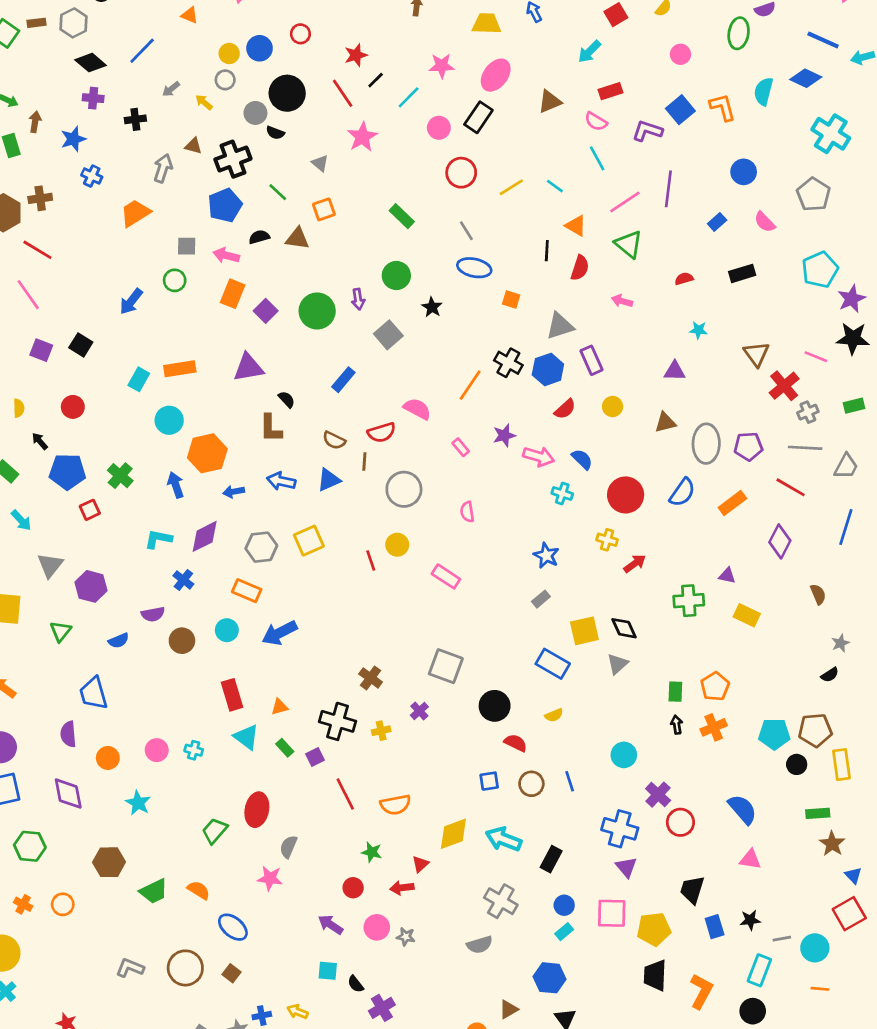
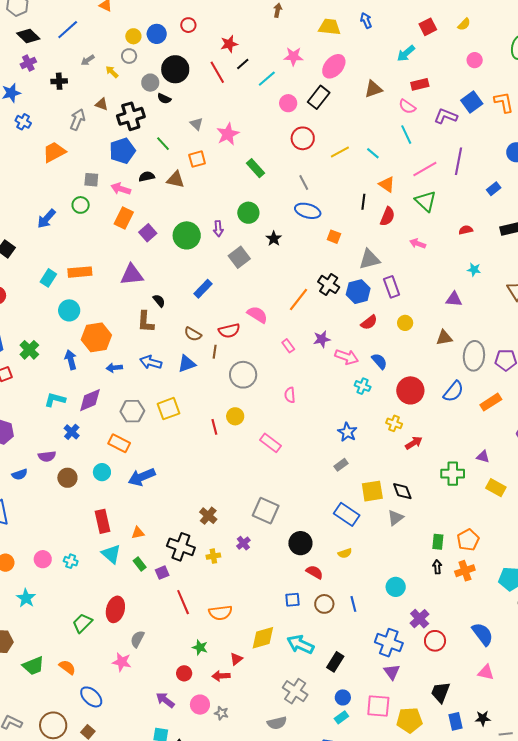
purple cross: (93, 98) -> (28, 63), turned -35
pink star: (362, 137) -> (228, 134), moved

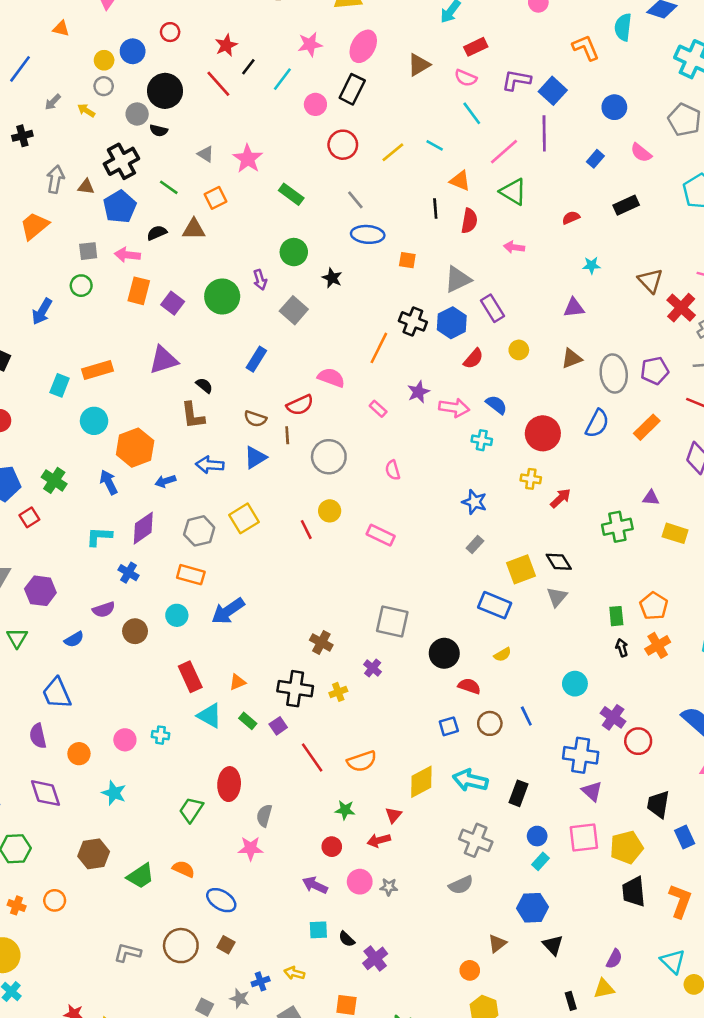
blue square: (472, 102) -> (553, 91), moved
brown triangle: (102, 104) -> (86, 187), moved

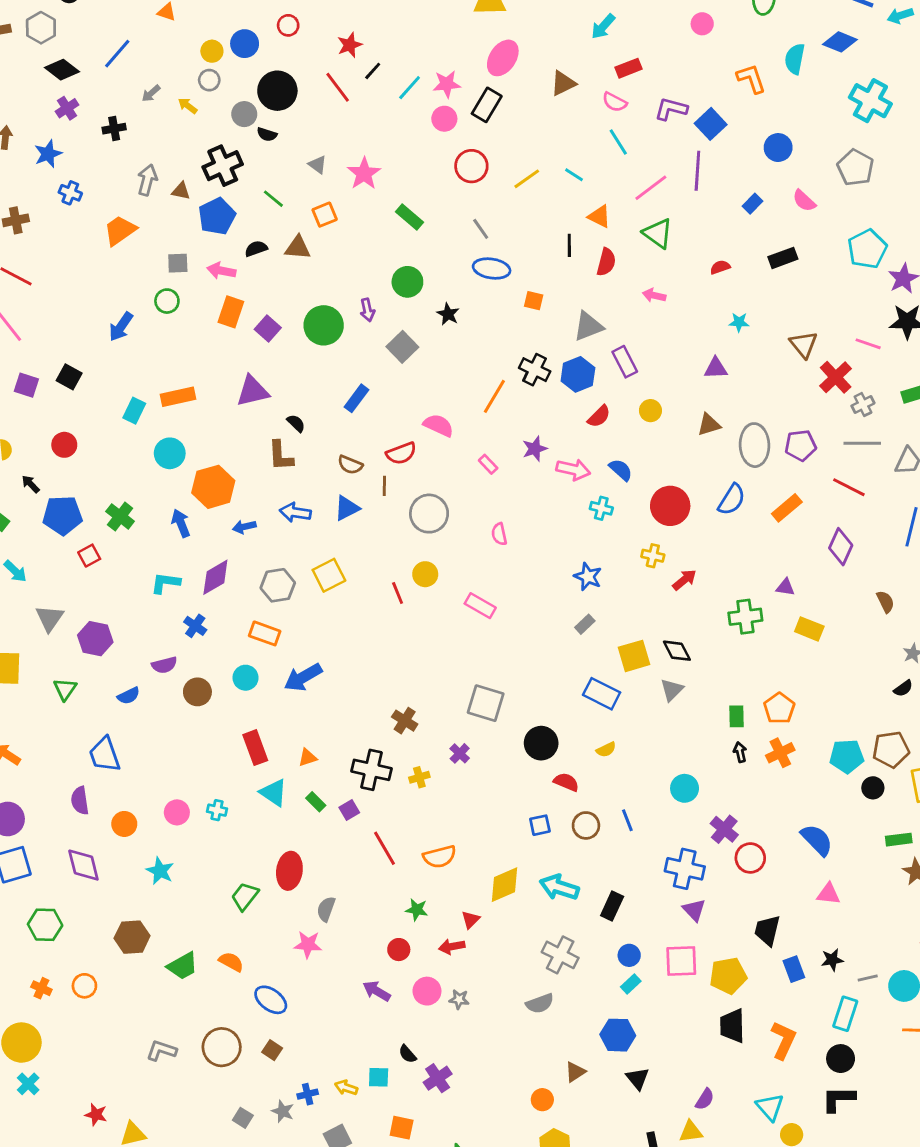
pink star: (310, 44) -> (447, 84), moved
cyan square: (318, 930) -> (379, 1077), moved

